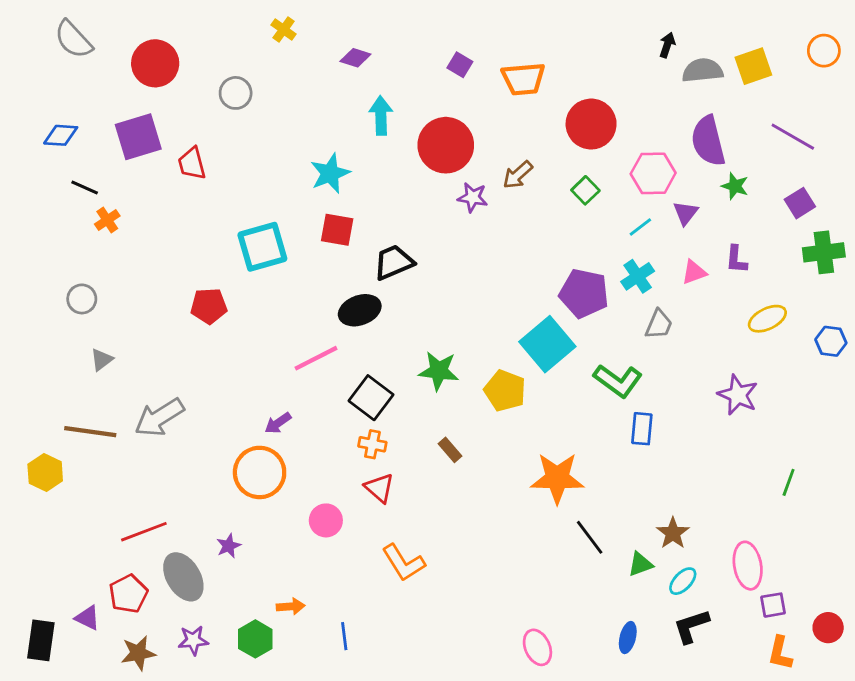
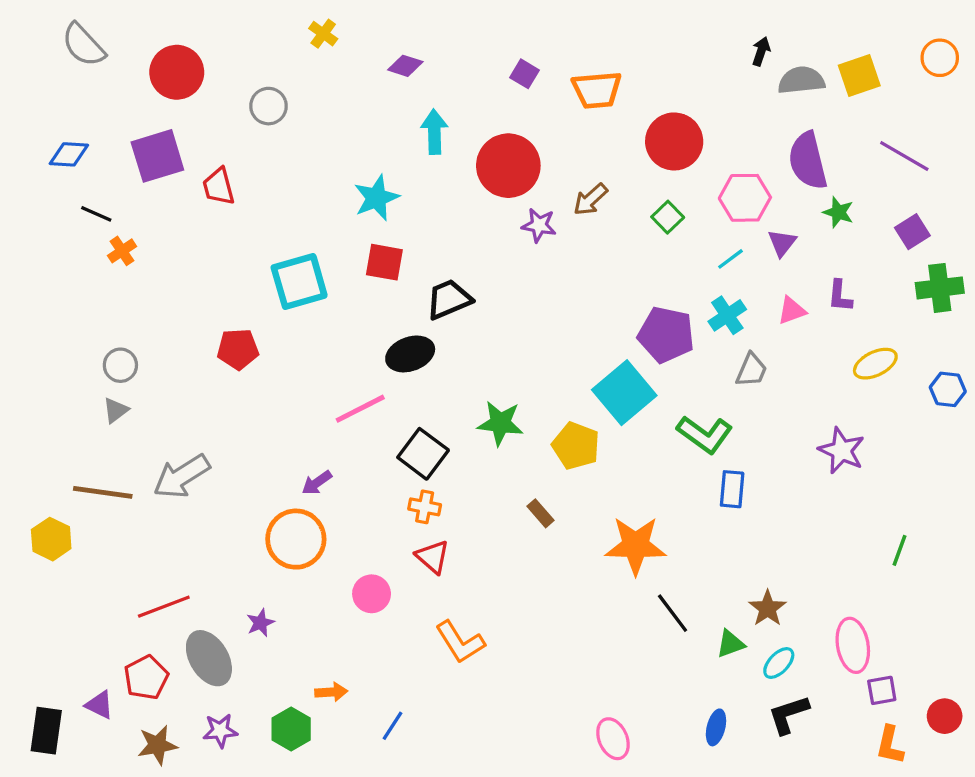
gray circle: (82, 299) -> (120, 365), moved
brown rectangle: (450, 450) -> (541, 513), moved
blue line: (344, 636) -> (392, 726), turned 40

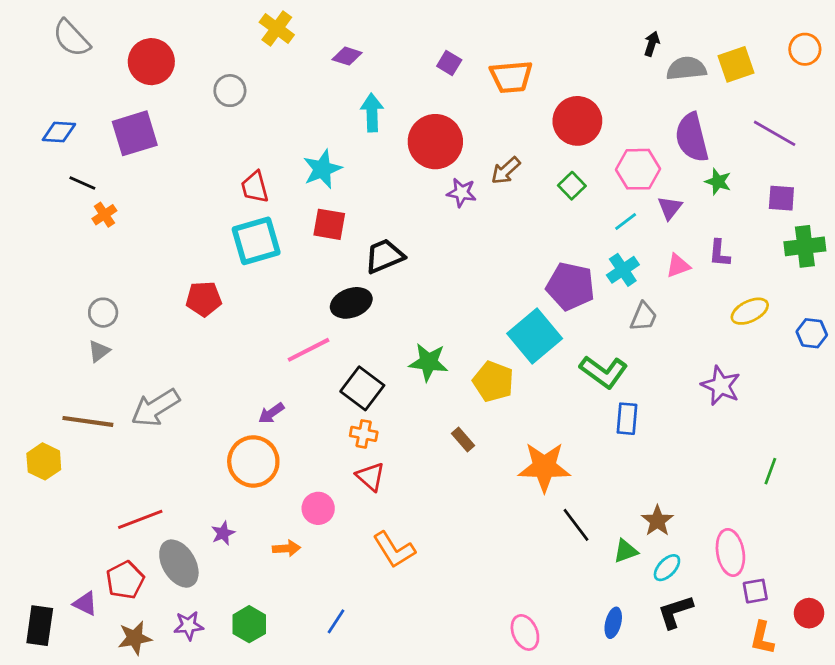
yellow cross: (323, 34) -> (277, 29), size x1.4
red trapezoid: (219, 187) -> (255, 187), moved
purple square: (912, 232) -> (781, 198), turned 36
orange arrow: (331, 692) -> (286, 548), moved

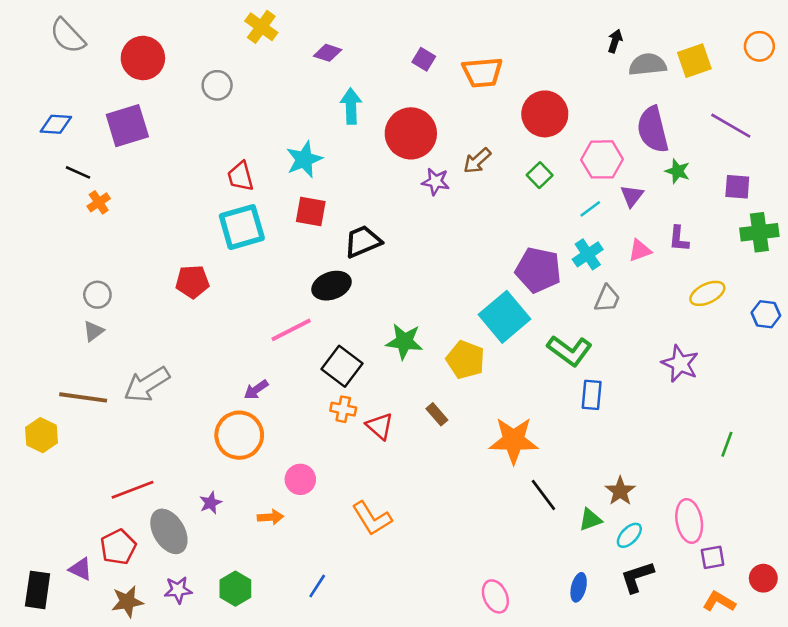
red triangle: (371, 477) -> (380, 426), moved
orange L-shape: (762, 638) -> (719, 602), turned 108

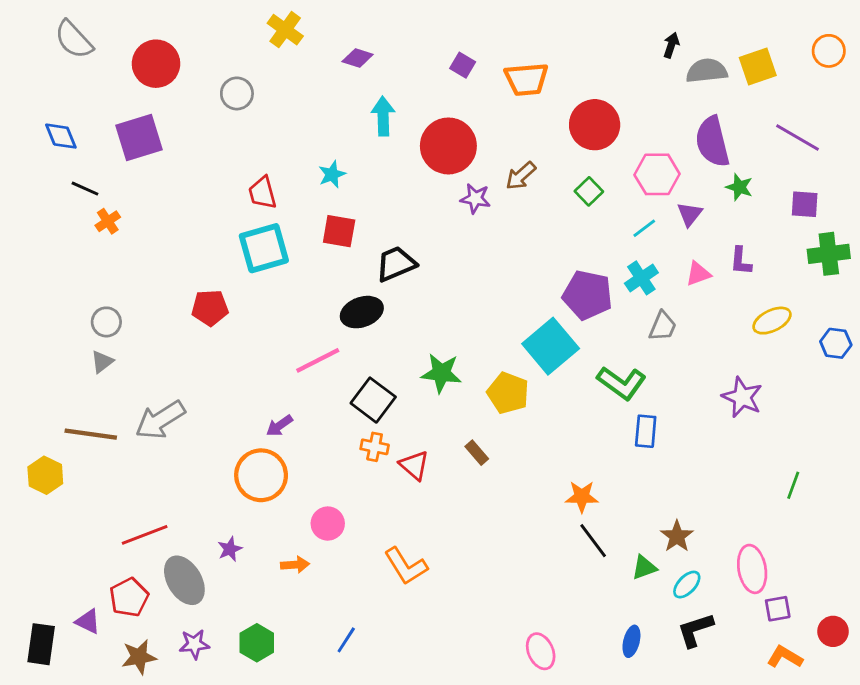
blue diamond: (56, 124) -> (61, 136), turned 64
cyan star: (304, 159) -> (332, 174), size x0.7
orange star: (514, 440) -> (582, 497), moved, size x0.6

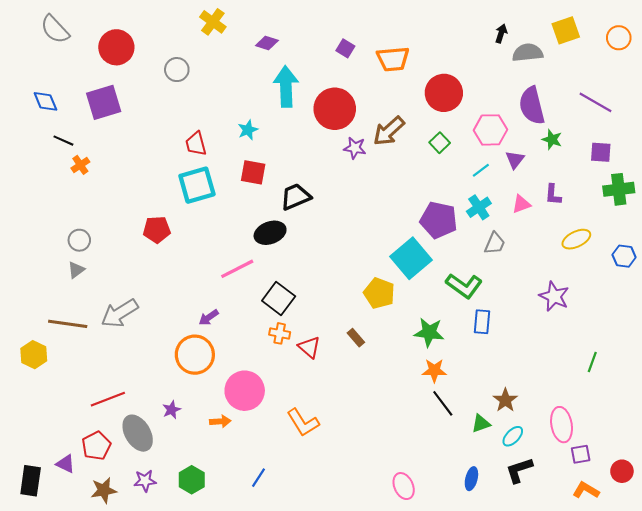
yellow square: (758, 67) -> (566, 30), moved
cyan arrow: (383, 116) -> (286, 87), size x1.4
brown arrow: (521, 176) -> (389, 131), size x1.4
green star: (441, 373) -> (429, 332), moved
pink circle: (328, 524) -> (245, 391), size x1.6

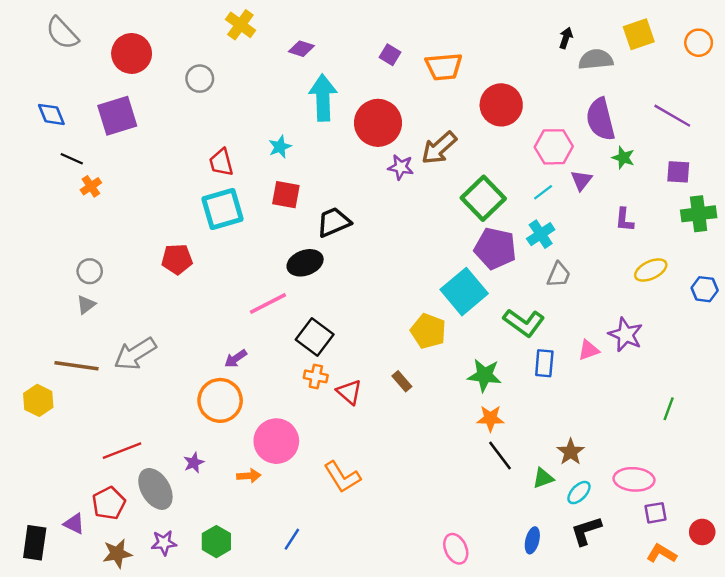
green square: (440, 143) -> (483, 198), moved, size x1.8
pink triangle: (521, 204) -> (589, 350), moved
pink ellipse: (562, 425) -> (634, 479), turned -76

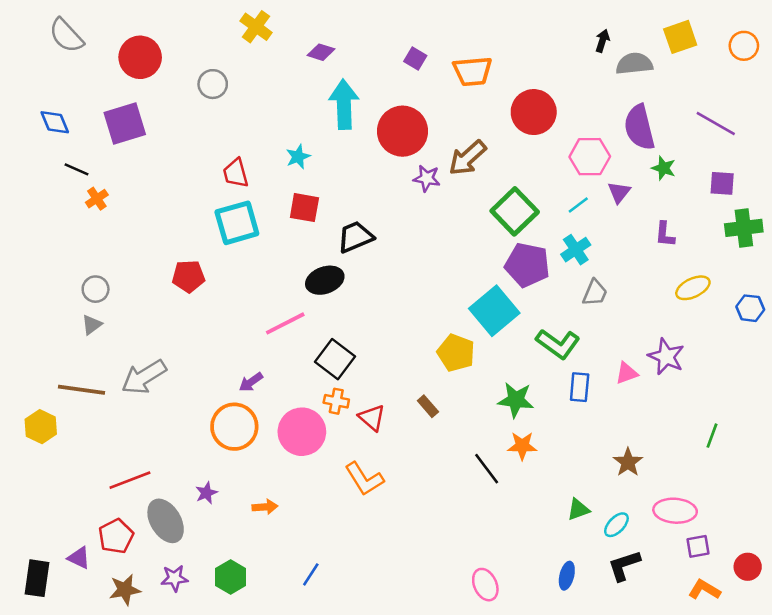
pink circle: (276, 441) -> (302, 432), moved
brown star: (571, 452) -> (628, 462), moved
black line: (500, 455) -> (487, 469), moved
orange L-shape: (342, 477) -> (364, 479), moved

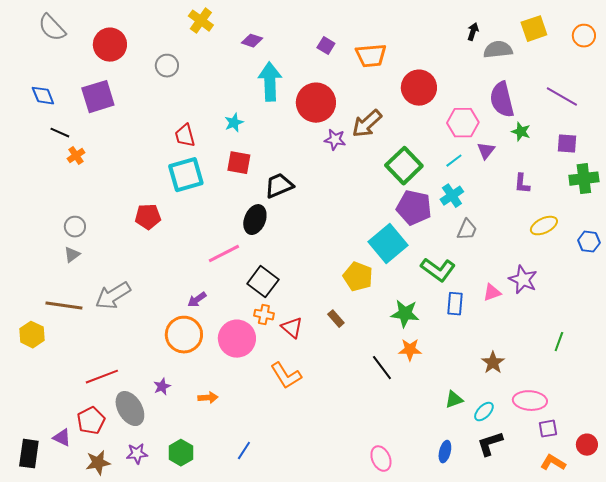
black ellipse: (325, 280) -> (255, 220), turned -48

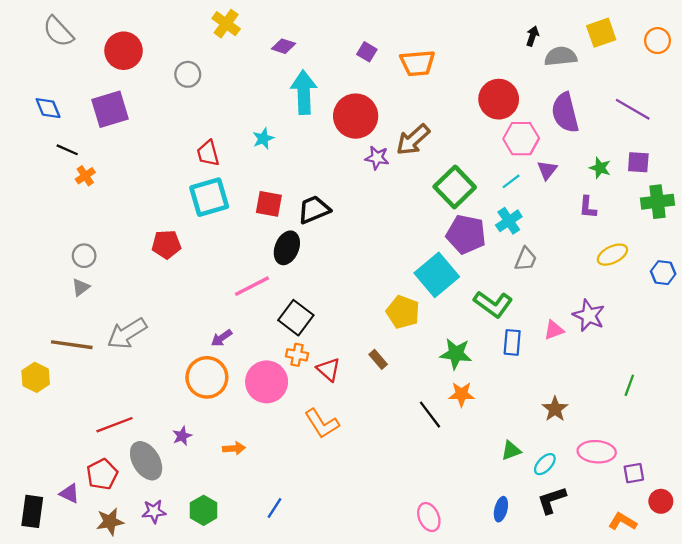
red circle: (419, 88) -> (499, 99), moved
green star: (521, 132) -> (600, 168), moved
red square: (239, 163) -> (269, 204), moved
purple square: (548, 429) -> (634, 473), moved

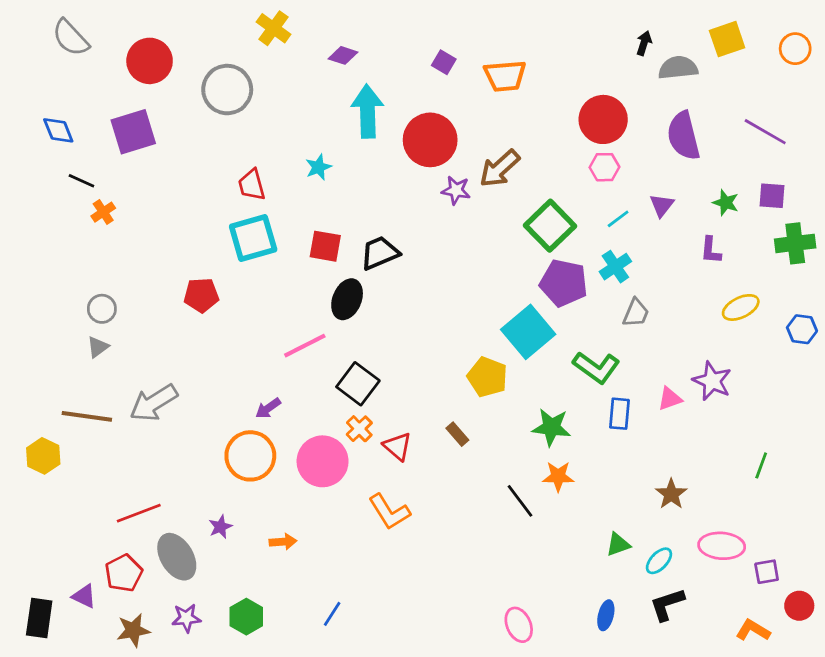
gray circle: (188, 74) -> (227, 90), size x1.6
pink hexagon: (521, 139) -> (604, 167), moved, size x0.7
orange cross: (297, 355) -> (359, 429), turned 35

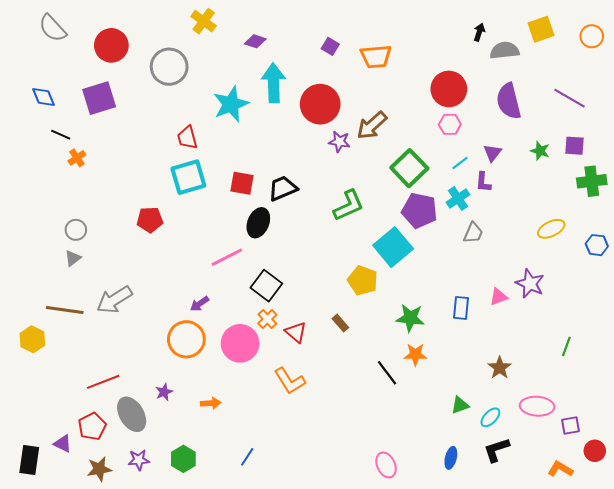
cyan star: (318, 167) -> (231, 104), moved, size x1.8
purple L-shape: (711, 250) -> (483, 182), moved
green L-shape: (596, 367) -> (349, 206), moved, turned -60

